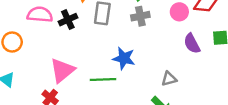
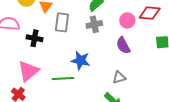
black cross: (68, 20) -> (35, 38), moved, turned 35
purple semicircle: (192, 44) -> (123, 45), moved

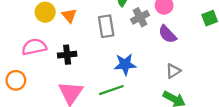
gray rectangle: (62, 22) -> (106, 26), moved
gray cross: (94, 24) -> (140, 17), moved

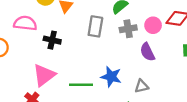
blue star: (125, 64) -> (111, 77), moved

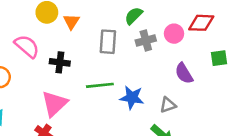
pink semicircle: (25, 23) -> (27, 46), turned 40
purple semicircle: (147, 52) -> (184, 73), moved
green line: (81, 85) -> (100, 85), moved

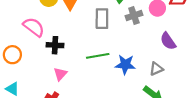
black cross: (60, 62) -> (55, 45), moved
pink triangle: (54, 104) -> (60, 74), size x0.6

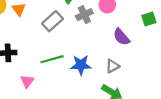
gray rectangle: (102, 19) -> (53, 21), turned 54
pink triangle: (60, 74) -> (27, 81), moved

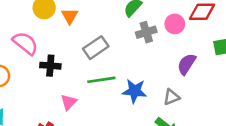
gray rectangle: (53, 21) -> (96, 48), moved
purple semicircle: (121, 37) -> (187, 64), turned 66

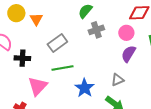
pink circle: (175, 24) -> (126, 33), moved
blue star: (134, 91) -> (85, 88), moved, turned 30
pink triangle: (69, 102) -> (38, 86), size x1.5

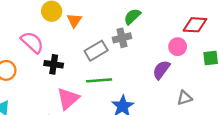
gray cross: (96, 30) -> (122, 38), moved
purple semicircle: (128, 54) -> (161, 70), moved
gray triangle: (118, 80) -> (185, 98), moved

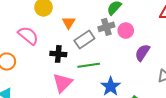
orange triangle: (74, 20) -> (69, 23), moved
pink circle: (178, 47) -> (126, 31), moved
black cross: (54, 64) -> (58, 54), moved

